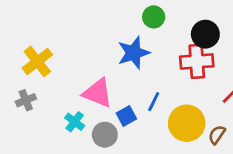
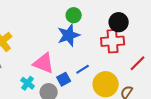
green circle: (154, 17) -> (74, 15), moved
blue line: (154, 102) -> (83, 69), turned 32

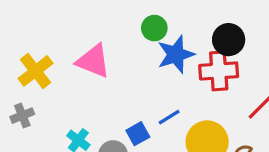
blue star: (69, 35) -> (176, 54), moved
pink triangle: (44, 63) -> (93, 61), moved

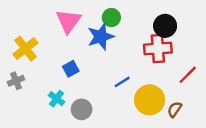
blue star: (176, 54) -> (101, 37), moved
pink triangle: (93, 61) -> (68, 21), moved, turned 44
blue square: (138, 134) -> (71, 69), moved

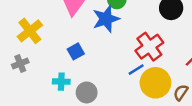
red cross: (158, 49) -> (149, 47), moved, turned -32
blue line: (122, 82) -> (136, 70), moved
cyan cross: (57, 99) -> (61, 82), turned -35

